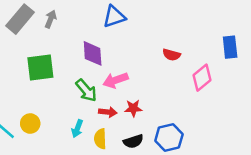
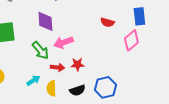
blue rectangle: (230, 47) -> (139, 16), moved
cyan arrow: (77, 129) -> (33, 80), turned -144

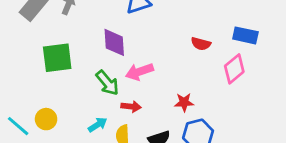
blue rectangle: (139, 16) -> (245, 35), turned -72
red star: (77, 64) -> (184, 102), moved

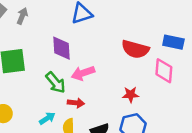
red semicircle: (201, 44) -> (135, 49), size x1.6
pink diamond: (234, 69) -> (164, 71), turned -45
red star: (184, 102) -> (131, 95), moved

